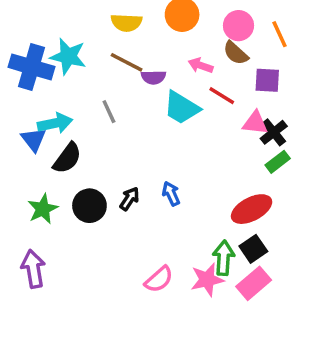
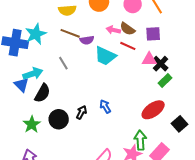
brown semicircle: (236, 53) -> (127, 29), moved
cyan star: (68, 56) -> (36, 34), turned -30
black square: (253, 249) -> (179, 124), moved

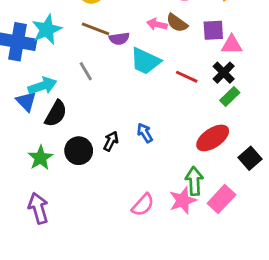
red line: (128, 46) -> (187, 77), moved
pink triangle: (149, 59) -> (232, 45), moved

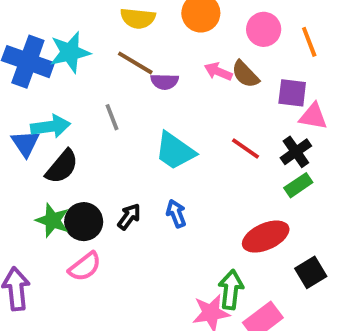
cyan trapezoid: (145, 61) -> (175, 151), moved
green star: (40, 158) -> (53, 220), moved, turned -30
pink semicircle: (143, 205) -> (85, 267), moved

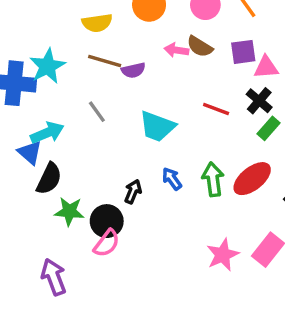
black semicircle: (62, 167) -> (49, 179), moved
black circle: (84, 222) -> (107, 221), moved
green arrow: (231, 290) -> (213, 179), moved

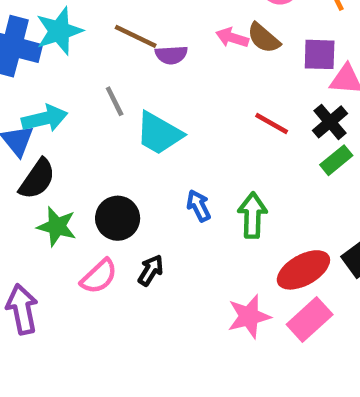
cyan trapezoid: (157, 126) -> (159, 133), moved
red ellipse: (252, 179) -> (303, 270), moved
black arrow: (133, 192) -> (151, 270), moved
black circle: (107, 221) -> (118, 218), moved

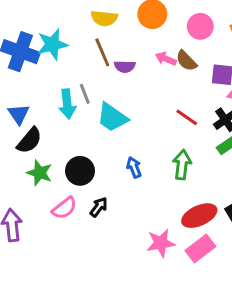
brown line: (136, 36) -> (102, 52), turned 36
cyan arrow: (45, 118) -> (67, 104), moved, turned 92
green arrow: (252, 215) -> (182, 165), moved

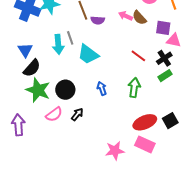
green star: (40, 173) -> (38, 90), size x1.4
pink star: (161, 243) -> (115, 151), moved
pink rectangle: (200, 248) -> (145, 144), turned 60

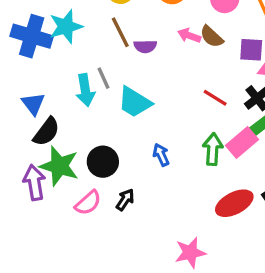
purple arrow: (18, 125) -> (34, 183), moved
pink rectangle: (145, 144) -> (242, 143), moved, turned -60

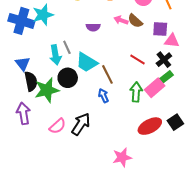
brown line: (120, 32) -> (107, 74), moved
black semicircle: (46, 132) -> (31, 81), turned -48
black circle: (103, 162) -> (68, 78), moved
green star: (59, 166) -> (47, 90), moved, turned -30
black arrow: (125, 200) -> (81, 124), size x1.6

